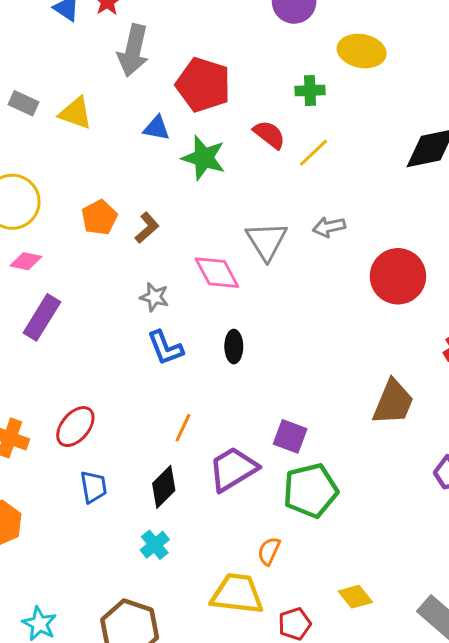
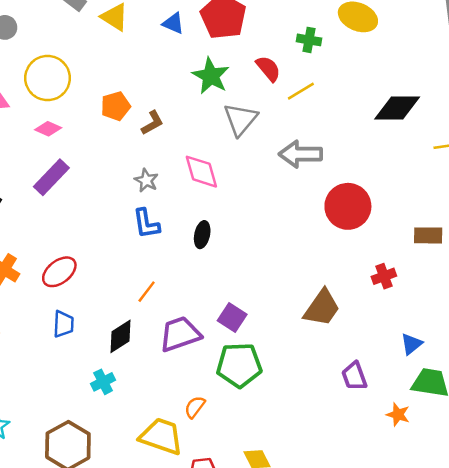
blue triangle: (157, 128) -> (173, 23), moved
gray arrow: (329, 227) -> (300, 154), size x1.6
gray triangle: (267, 241) -> (240, 119), moved

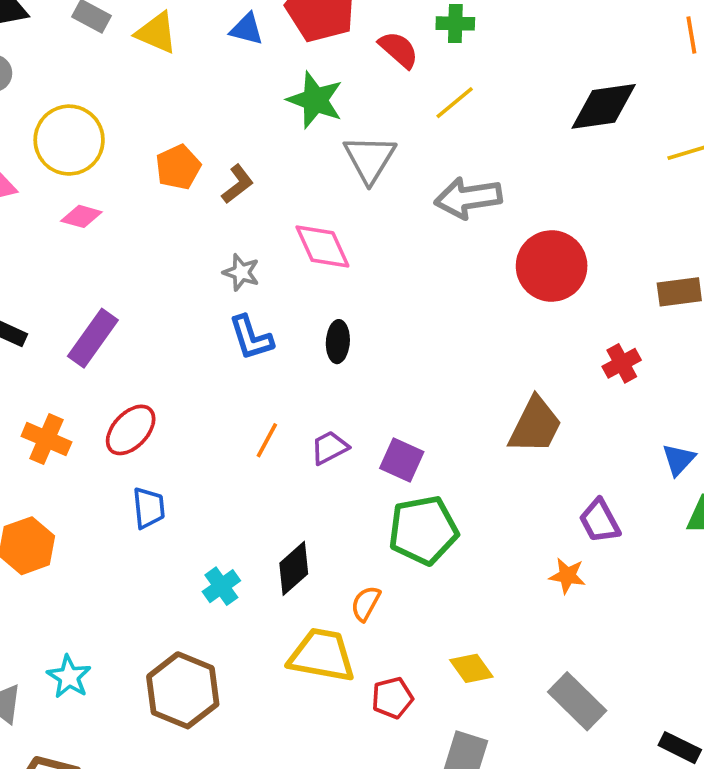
red semicircle: (268, 69) -> (399, 50), moved
purple rectangle: (51, 177) -> (93, 338), moved
purple trapezoid: (180, 334) -> (329, 448), moved, size x0.6
black diamond: (121, 336) -> (294, 568), moved
orange star: (398, 415) -> (567, 576), moved

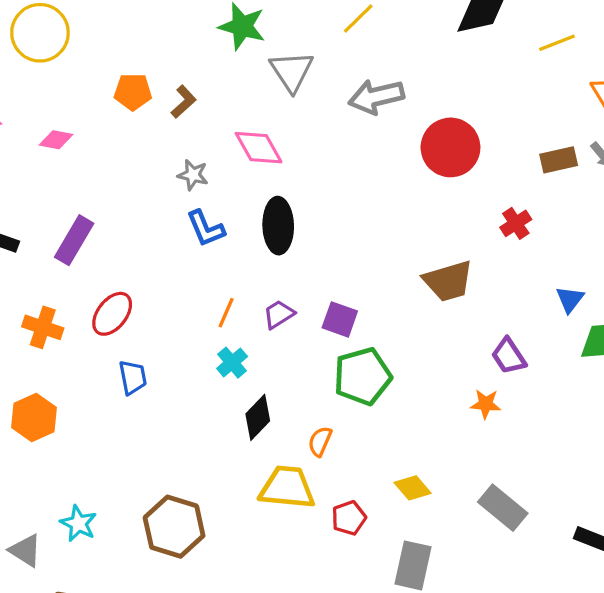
yellow circle: (69, 140) -> (40, 33), moved
orange pentagon: (178, 167) -> (133, 92), turned 30
black ellipse: (338, 342) -> (278, 226), size x1.6
brown trapezoid: (535, 425) -> (448, 281), turned 52
cyan cross: (221, 586) -> (232, 363), moved

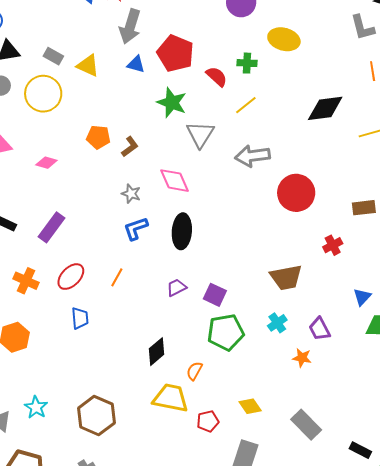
blue L-shape: (206, 228) -> (136, 228), turned 88
orange line: (226, 313) -> (117, 277), moved
cyan cross: (232, 363) -> (277, 323), moved

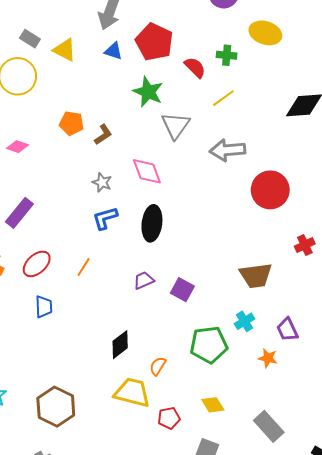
green pentagon: (226, 332) -> (209, 345), moved

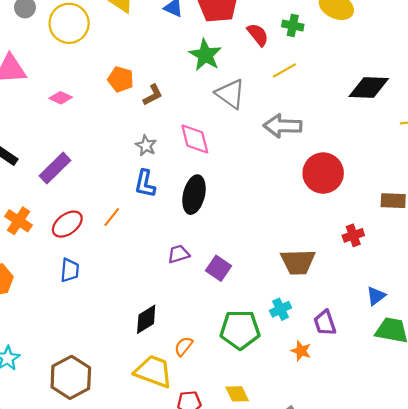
gray triangle: (176, 126) -> (230, 94), turned -36
blue L-shape: (105, 218) -> (145, 184), turned -68
orange line: (84, 267) -> (112, 217), moved

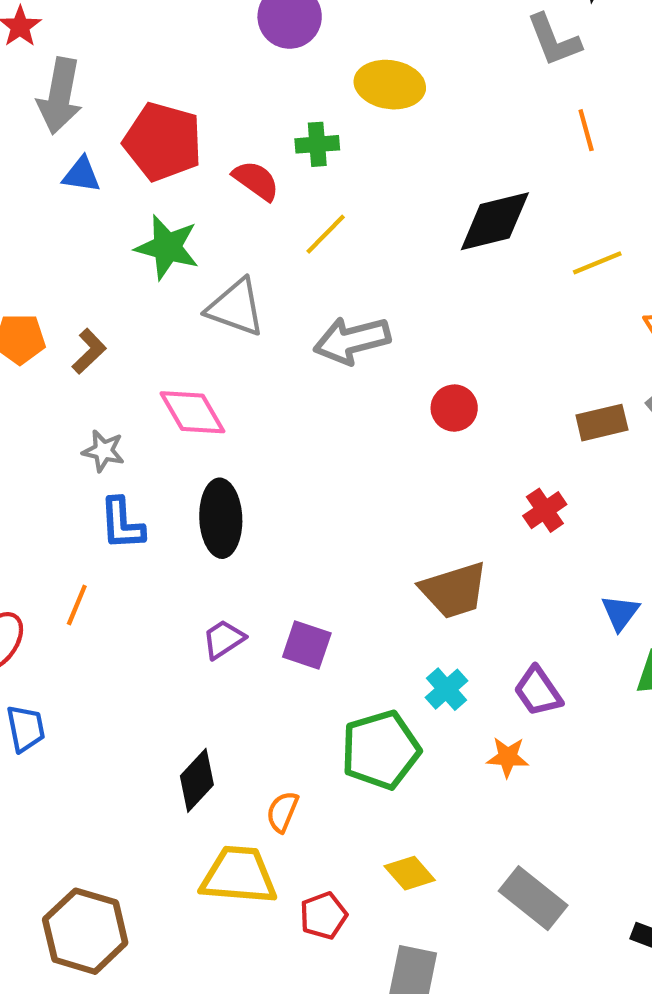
red circle: (323, 173) -> (454, 408), size x0.6

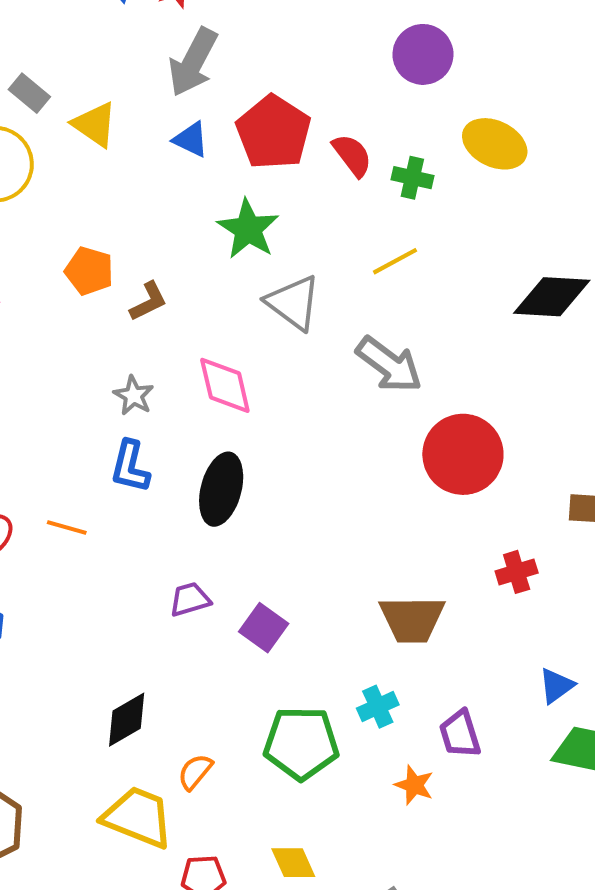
red semicircle: (256, 181) -> (352, 155), moved
gray arrow: (352, 340) -> (389, 365), turned -146
red circle: (454, 408) -> (463, 454), size x1.8
orange line: (77, 605) -> (67, 528), turned 66

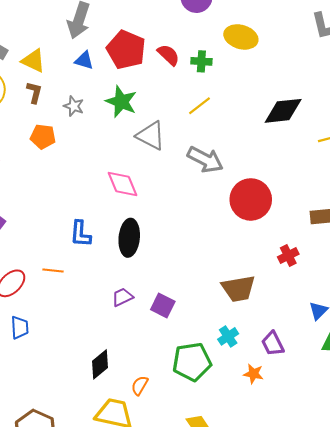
brown L-shape: (148, 301) -> (34, 92), moved, turned -40
gray star: (134, 396) -> (74, 106), moved

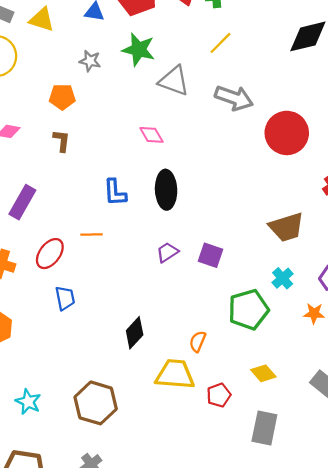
brown L-shape: (34, 92) -> (62, 141), moved
pink diamond: (122, 184) -> (151, 135), size x0.7
black diamond: (100, 364) -> (135, 333), moved

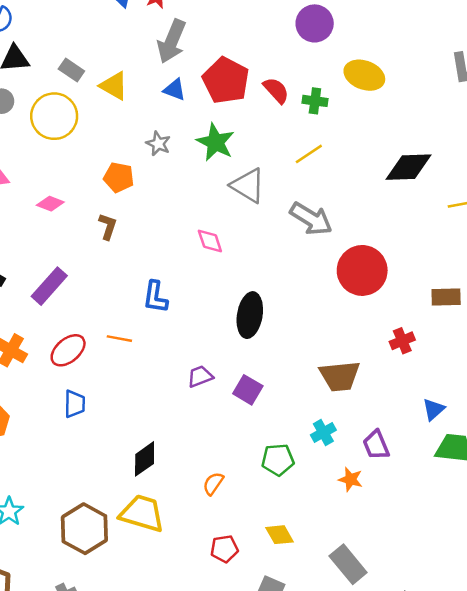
black ellipse: (166, 190) -> (250, 315), moved
green pentagon: (248, 310) -> (278, 460), size x0.7
yellow trapezoid: (175, 374) -> (142, 513), moved

